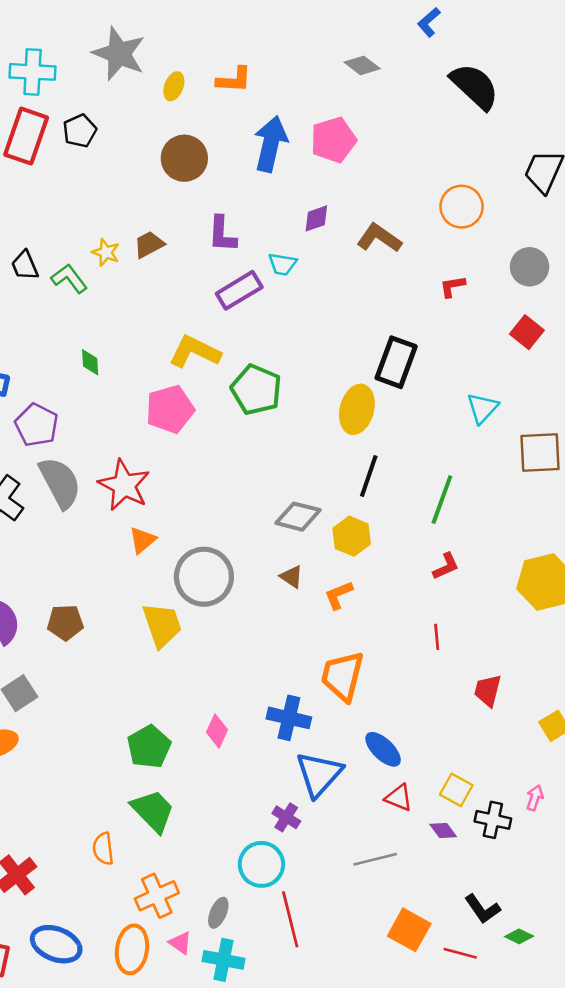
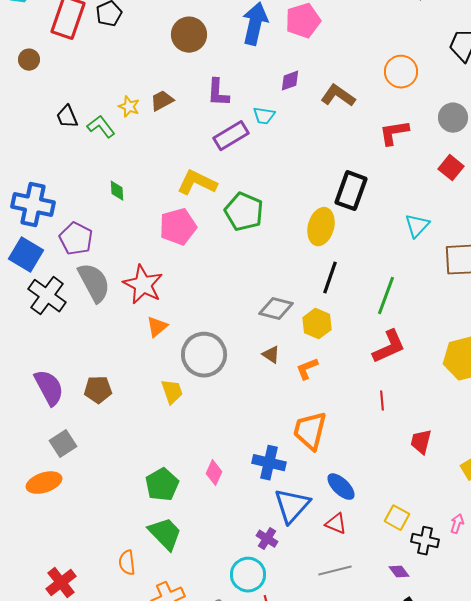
red L-shape: (452, 286) -> (394, 133), size x1.5
red L-shape: (446, 566) -> (389, 347), size x1.6
yellow trapezoid: (162, 625) -> (172, 392), size x0.7
red triangle: (399, 798) -> (336, 524), moved
purple diamond: (443, 830) -> (399, 572), moved

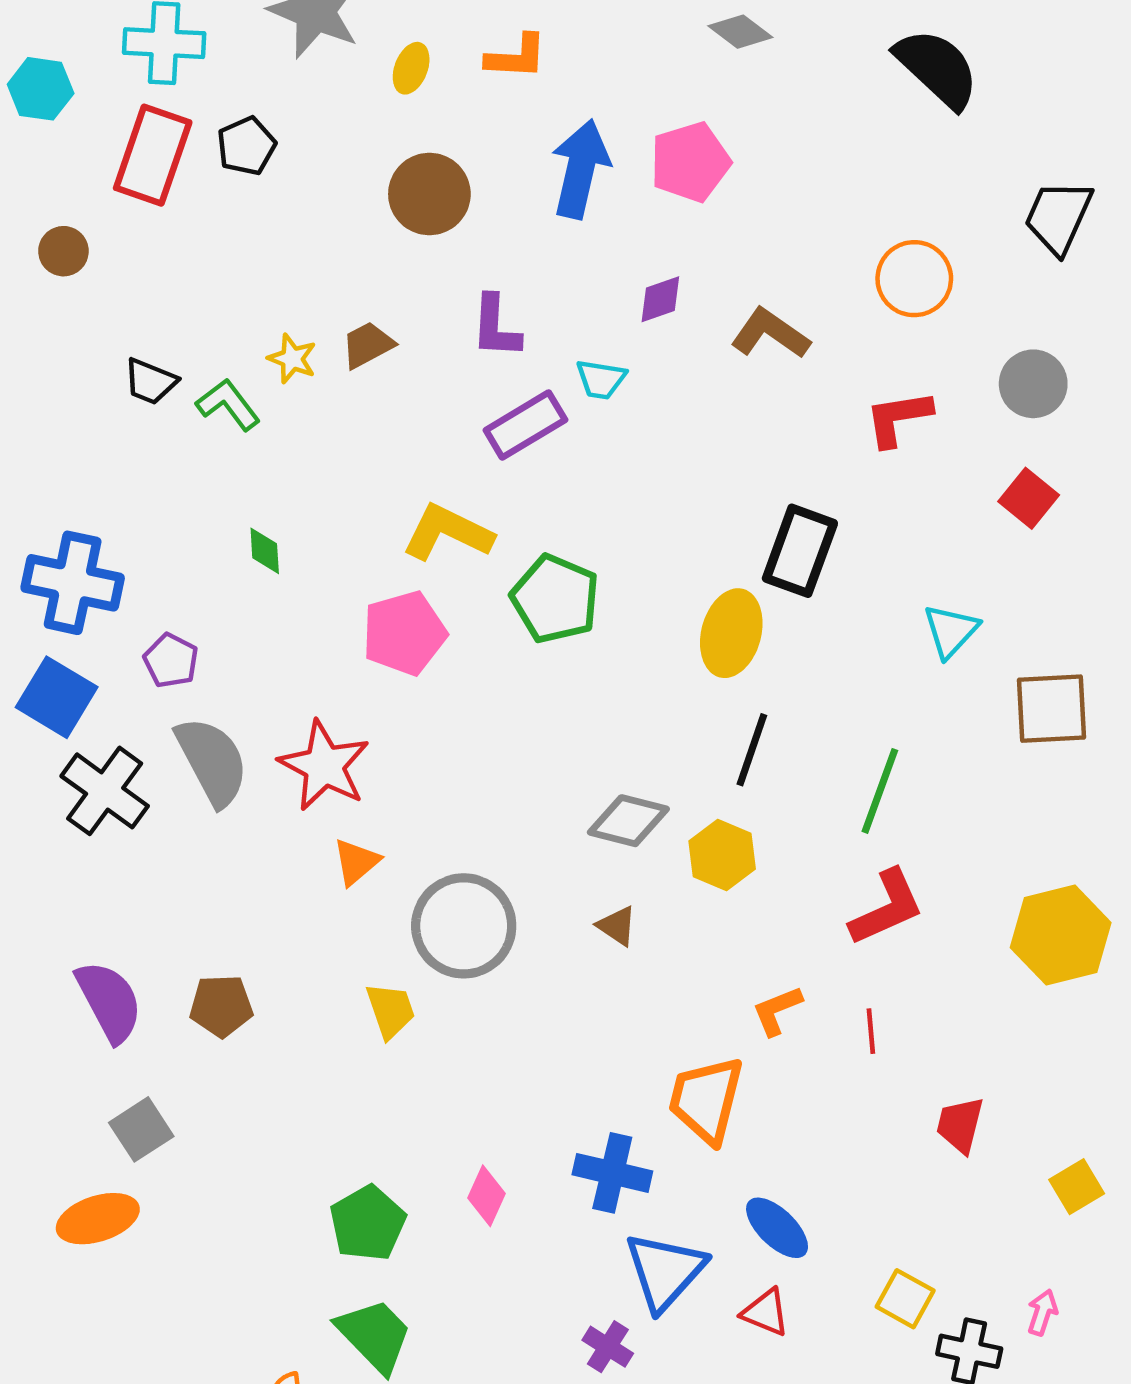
black trapezoid: (67, 117) -> (150, 382), turned -45
purple pentagon: (76, 239) -> (171, 661), size x0.7
orange L-shape: (307, 369) -> (777, 1011), moved

